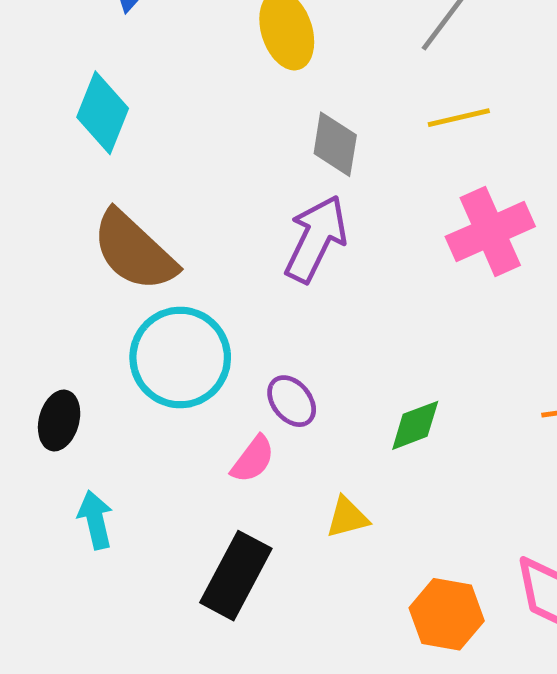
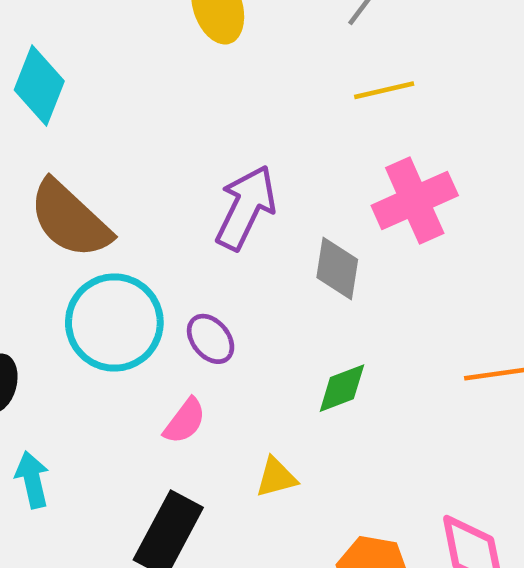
gray diamond: (335, 144) -> (337, 269), moved
purple ellipse: (292, 401) -> (211, 339), moved

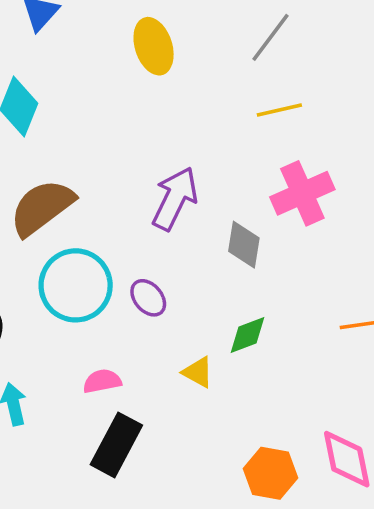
brown semicircle: (70, 219) -> (42, 207), turned 100
pink semicircle: (185, 421) -> (102, 381), moved, turned -138
yellow triangle: (276, 477) -> (198, 372), moved, turned 44

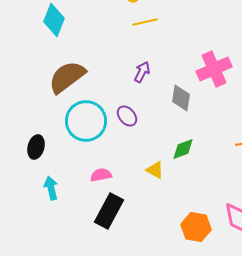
yellow line: (279, 110) -> (145, 22), moved
purple arrow: (175, 199) -> (142, 72), size x0.6
purple ellipse: (148, 298) -> (127, 116), moved

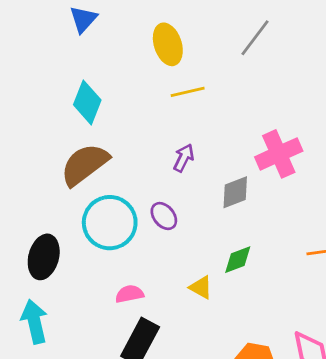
cyan diamond: (54, 20) -> (87, 102), moved
gray diamond: (181, 98) -> (235, 192), turned 60
black ellipse: (36, 147) -> (44, 257), size x1.4
cyan arrow: (51, 188) -> (34, 322), moved, size x1.4

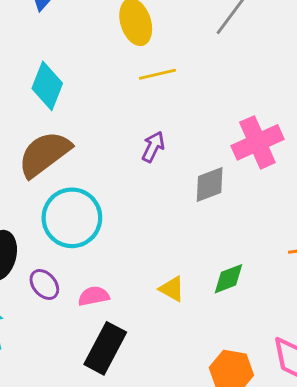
purple ellipse: (164, 216) -> (44, 284), moved
green diamond: (238, 260) -> (228, 279), moved

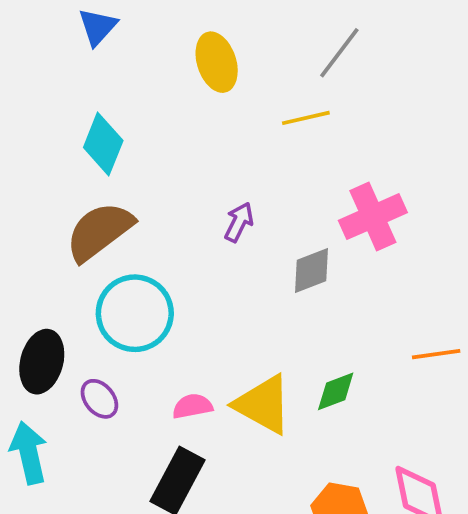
yellow line: (157, 74) -> (306, 118), moved
yellow triangle: (172, 289) -> (263, 404), size x1.8
pink semicircle: (94, 296) -> (192, 406), moved

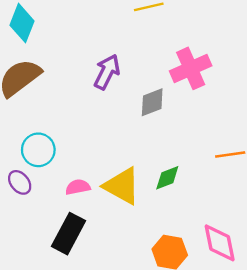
purple arrow: (239, 222) -> (107, 72), size x1.4
cyan circle: (135, 313) -> (38, 150), moved, size x0.7

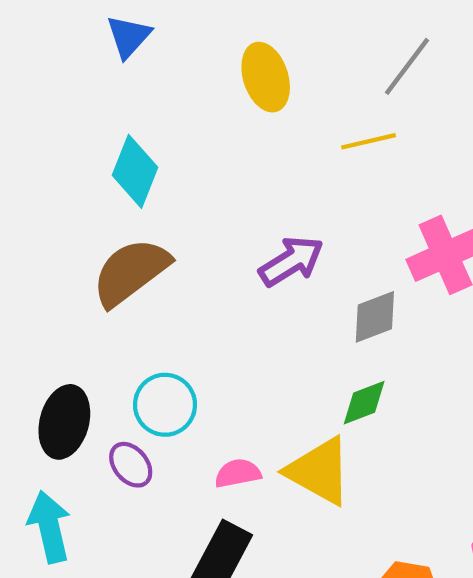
purple arrow: (107, 72) -> (291, 261), turned 32
green diamond: (167, 178) -> (364, 403), moved

